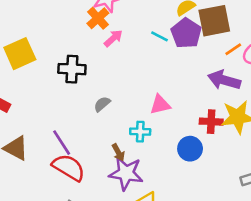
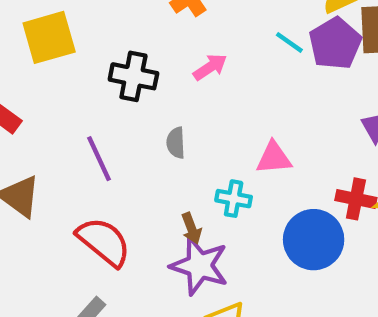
pink arrow: (113, 38) -> (210, 67), moved
gray semicircle: (102, 104) -> (176, 143), turned -60
purple line: (62, 143) -> (99, 159), moved
blue circle: (190, 149) -> (314, 240), size x1.4

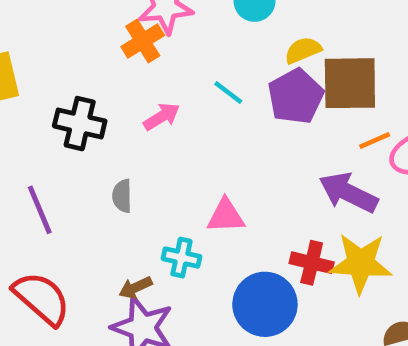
cyan line: (289, 42) -> (228, 93), moved
brown arrow: (191, 228) -> (135, 288), turned 84

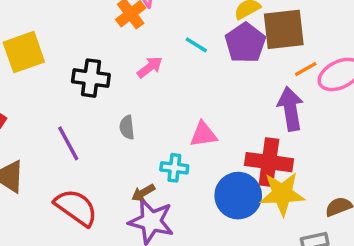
purple arrow: (348, 193) -> (290, 109), turned 60
red cross: (312, 263) -> (269, 162), size x1.5
yellow star: (361, 263) -> (282, 194), moved

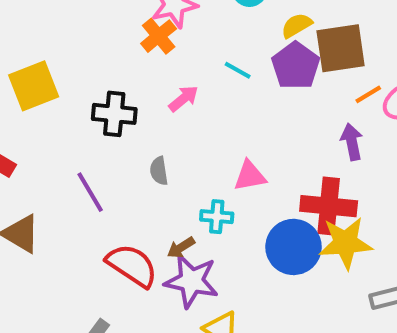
purple arrow: (290, 109) -> (352, 142), size x0.7
red semicircle: (76, 207) -> (132, 265), moved

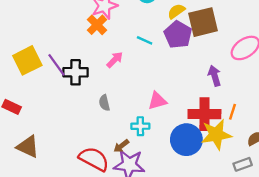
orange line: (368, 94) -> (232, 112), moved, turned -35
purple line: (90, 192) -> (57, 65), moved

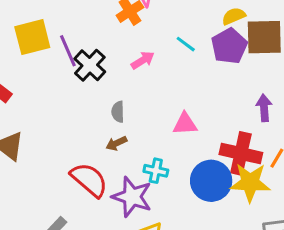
black cross: (76, 72) -> (90, 65), turned 30
cyan cross: (140, 126) -> (156, 171), moved
brown arrow: (121, 146) -> (116, 143), moved

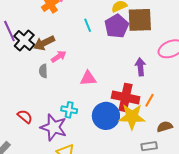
cyan line: (186, 44) -> (88, 25), turned 32
pink arrow: (143, 60) -> (59, 56), moved
brown arrow: (116, 143) -> (44, 43), moved, size x1.5
red semicircle: (89, 180) -> (25, 116), size x0.6

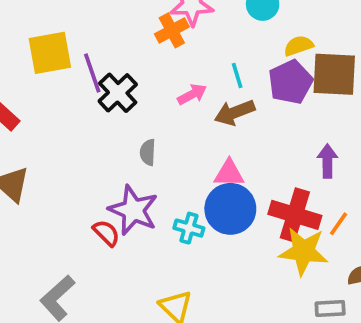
brown arrow: (44, 43) -> (235, 113), moved
pink arrow: (59, 56) -> (192, 94), moved
blue circle: (106, 116) -> (230, 209), moved
purple star: (54, 127) -> (133, 210), moved

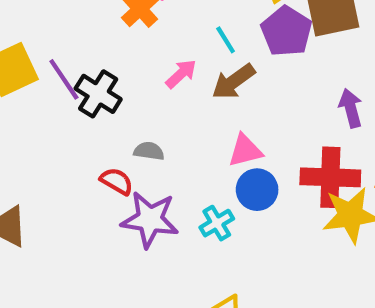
gray semicircle: (148, 152) -> (149, 151), turned 110
blue circle: (230, 209) -> (257, 190), size x0.7
cyan cross: (189, 228) -> (217, 223), turned -32
red semicircle: (106, 233) -> (117, 181), moved

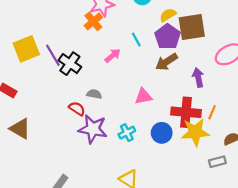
brown arrow: (233, 82) -> (166, 62), moved
blue circle: (257, 190) -> (162, 133), moved

